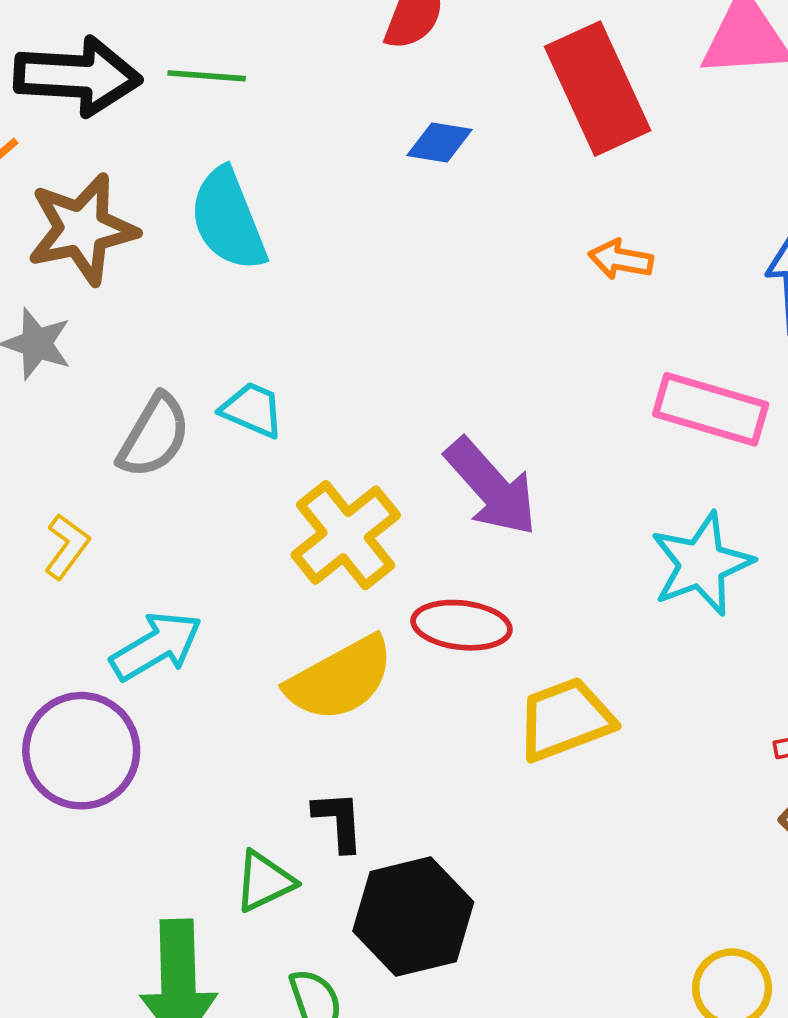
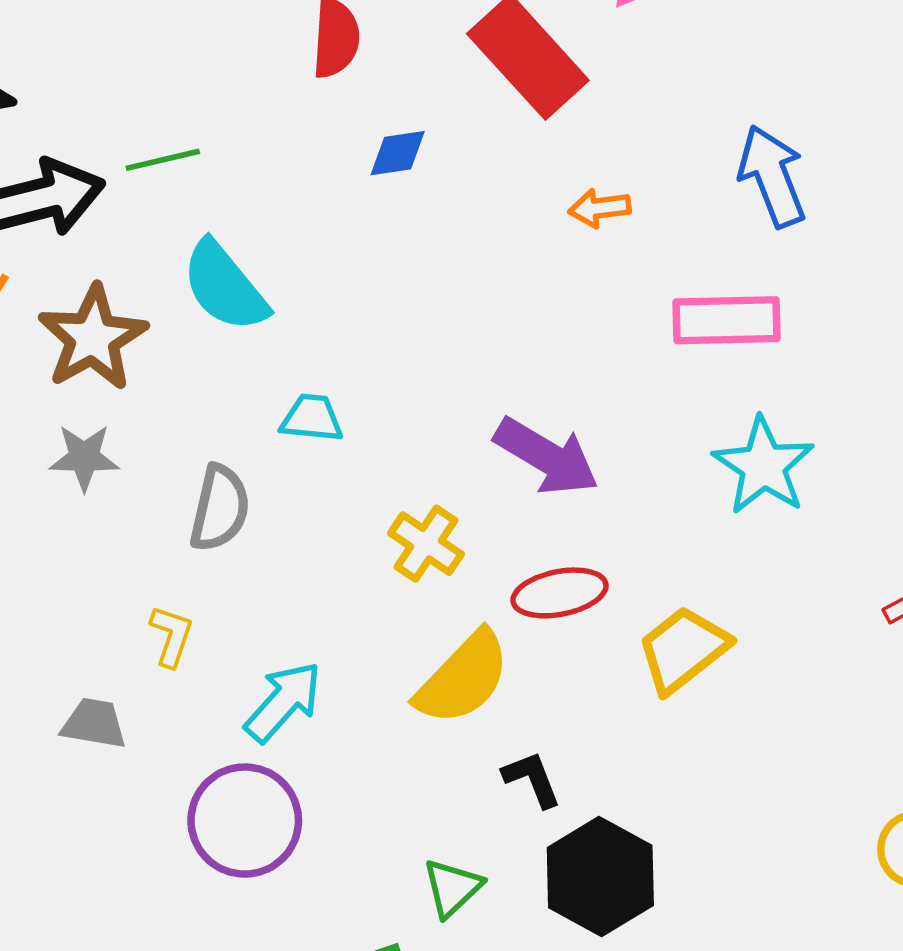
cyan trapezoid: (252, 410) -> (312, 418), moved
yellow cross: (346, 535) -> (426, 544), size x0.7
black L-shape: (339, 821) -> (532, 779), moved

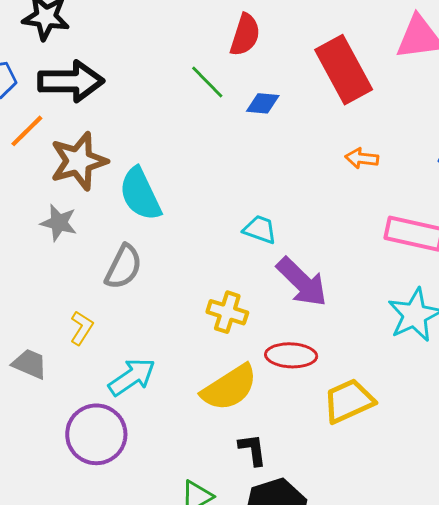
green line: (163, 160) -> (207, 82), moved, turned 45
cyan semicircle: (225, 286) -> (140, 194), moved
cyan trapezoid: (312, 418) -> (260, 230), moved
yellow cross: (426, 544) -> (227, 312), turned -30

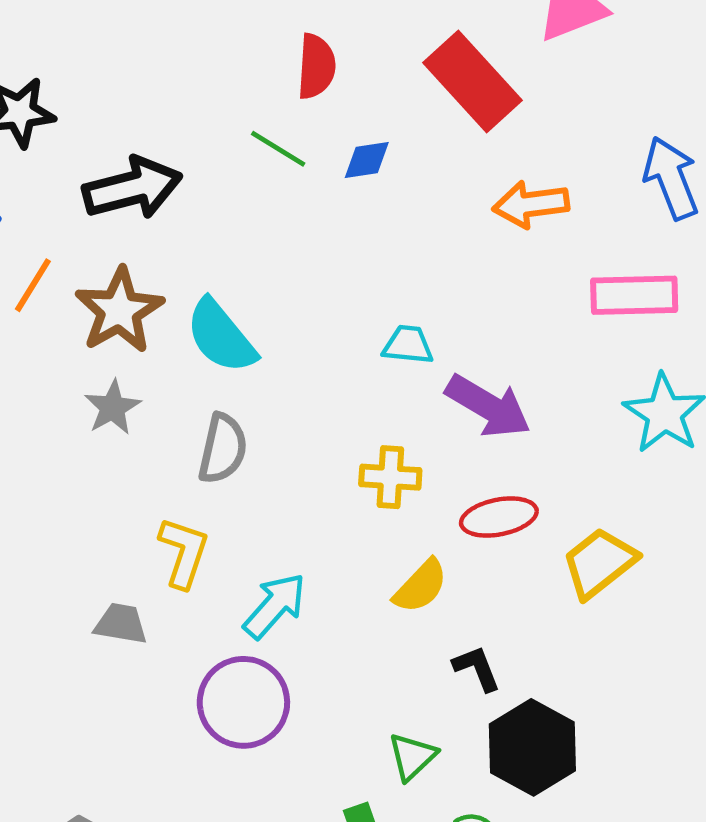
black arrow: (71, 81) -> (132, 188), moved
orange arrow: (362, 158) -> (531, 204), size x1.5
gray star: (59, 223) -> (112, 407), turned -30
yellow L-shape: (82, 328) -> (184, 552), size x1.4
yellow semicircle: (229, 388) -> (421, 586), size x0.7

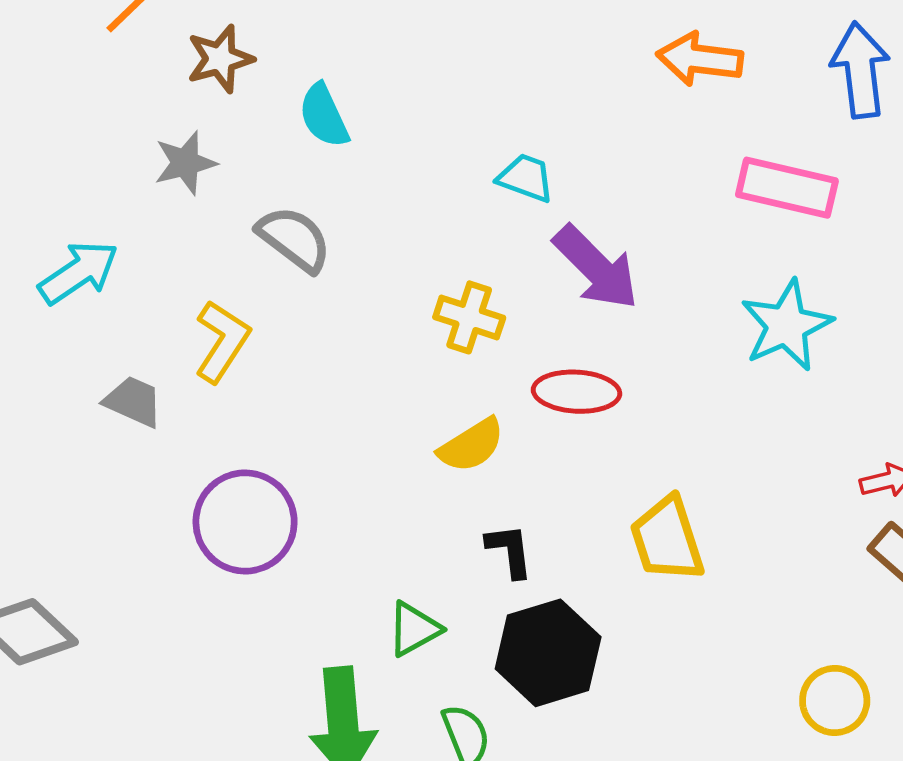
brown star: (119, 310) -> (220, 59), size x0.7
cyan semicircle: (221, 336) -> (324, 116), size x0.7
gray semicircle: (223, 449) -> (294, 239), turned -80
yellow trapezoid: (599, 563) -> (667, 539), moved, turned -84
cyan arrow: (275, 606) -> (79, 272), moved

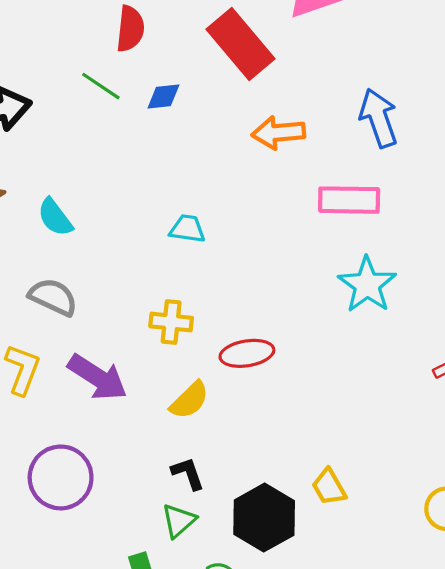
purple arrow: (596, 268) -> (97, 377), moved
yellow trapezoid: (667, 539) -> (329, 487), moved, size x0.7
black L-shape: (510, 551) -> (188, 473), moved

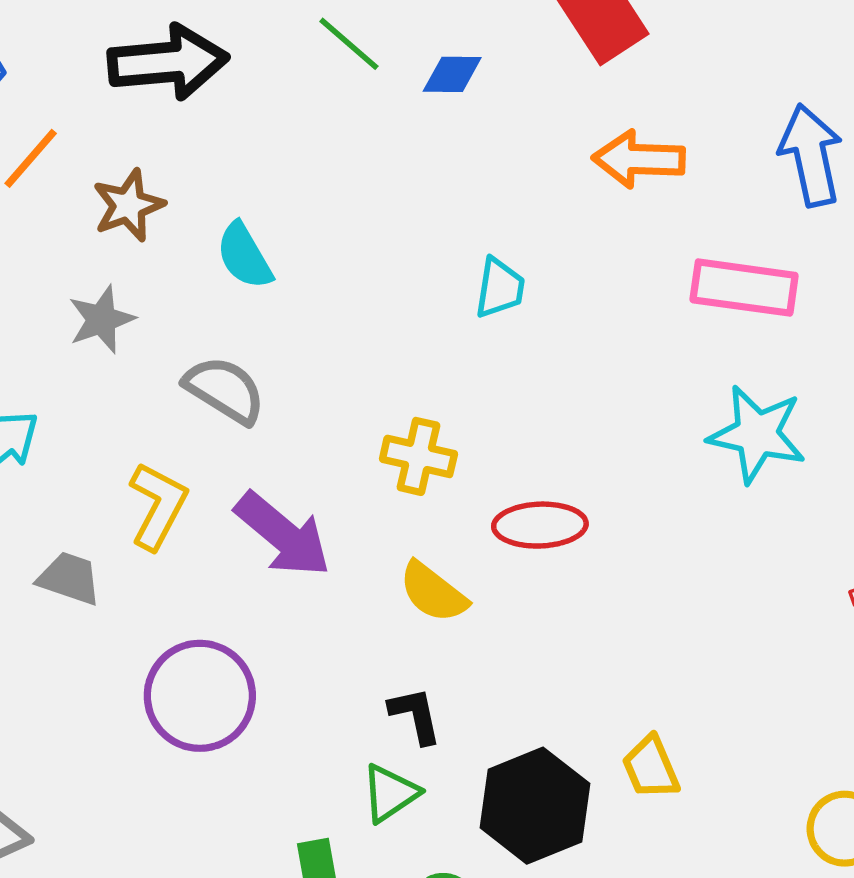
cyan trapezoid: (187, 229) -> (500, 288), moved, turned 84
cyan star: (367, 285) -> (757, 434), turned -30
yellow semicircle: (189, 400) -> (433, 592), turned 75

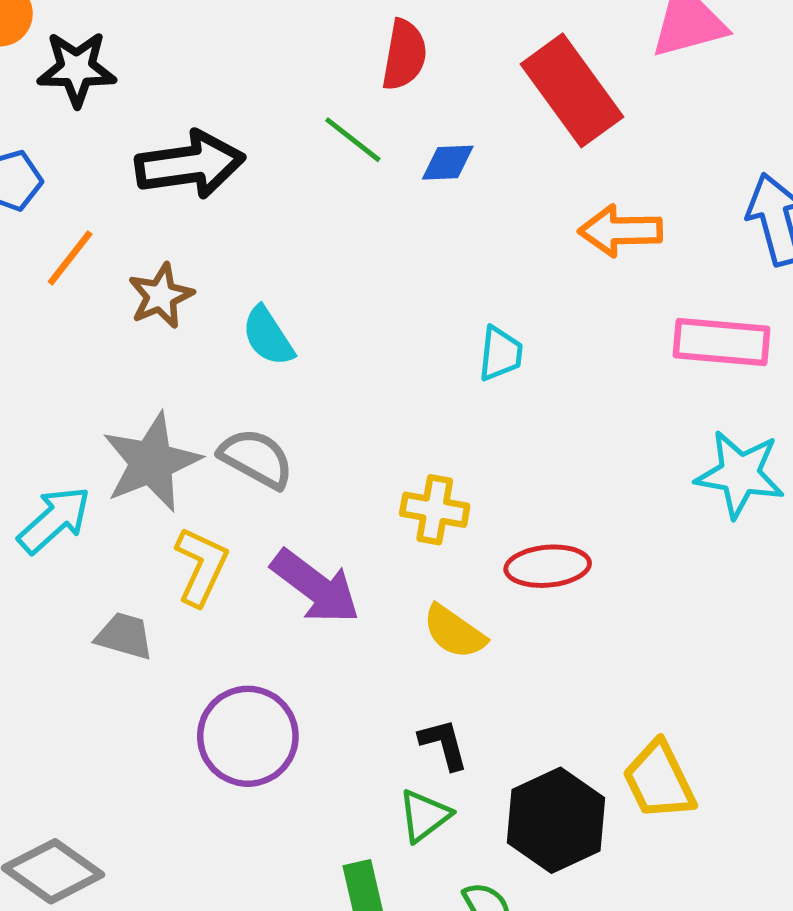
gray star: (101, 319) -> (151, 462), moved, size x1.6
yellow trapezoid: (651, 767) -> (659, 780), size x1.4

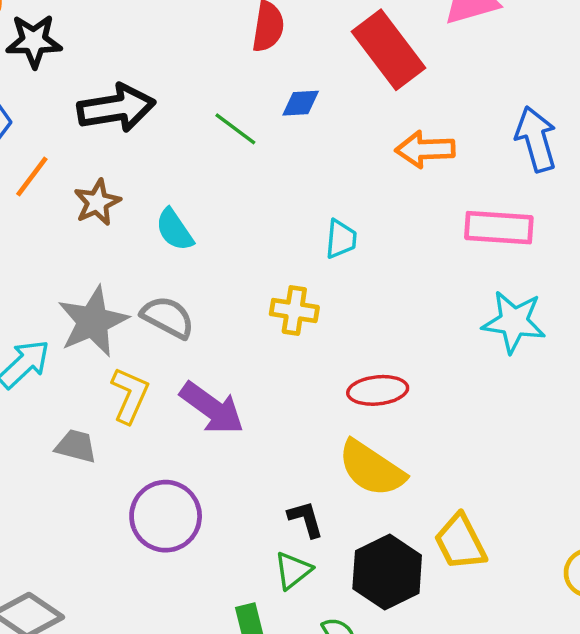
green line: (353, 140) -> (235, 129), moved
yellow cross: (435, 510) -> (294, 311), moved
yellow semicircle: (454, 632) -> (371, 468), moved, size x1.5

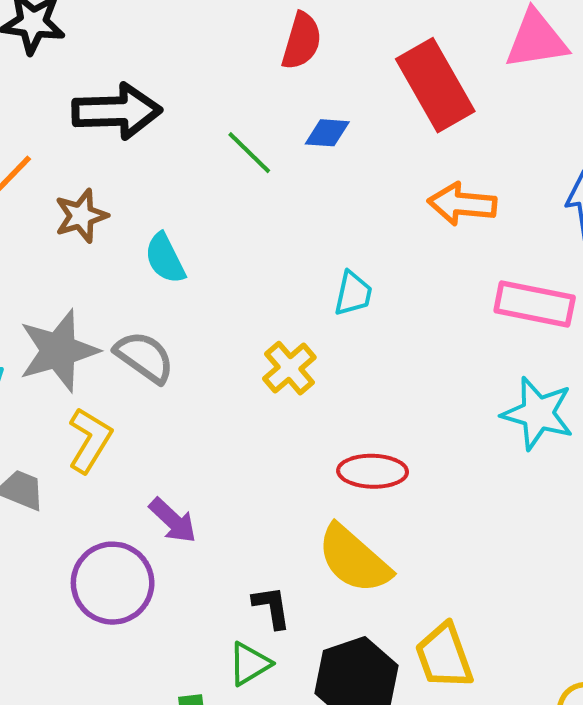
yellow cross: (294, 311) -> (289, 368), turned 33
purple arrow: (212, 408) -> (173, 520), moved, size x0.7

